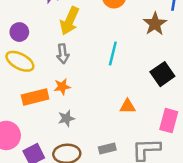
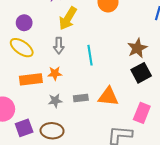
brown star: (155, 24) -> (137, 48), moved
cyan line: (113, 53) -> (90, 55), moved, turned -30
orange triangle: (128, 106) -> (108, 97), size x1.5
gray rectangle: (107, 149) -> (81, 98), moved

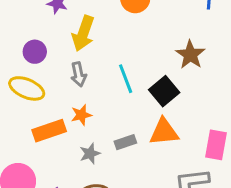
purple circle: (24, 23) -> (35, 52), moved
black square: (141, 73) -> (164, 91), moved

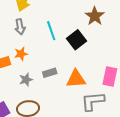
orange triangle: (164, 132) -> (76, 79), moved

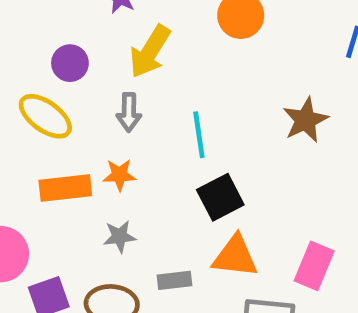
black square: (77, 40) -> (220, 197), moved
gray rectangle: (50, 73) -> (175, 280), moved

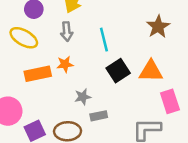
gray star: (120, 237) -> (83, 97), moved
orange triangle: (235, 256) -> (151, 71), moved
pink rectangle: (314, 266) -> (170, 101), turned -35

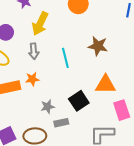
brown star: (158, 27) -> (98, 46), moved, turned -30
black square: (118, 71) -> (79, 101), moved

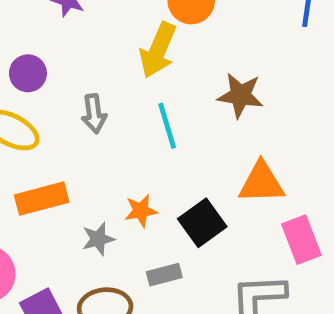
yellow arrow: (40, 24) -> (158, 50), moved
orange star: (32, 79) -> (141, 211), moved
gray star: (48, 107) -> (98, 239), moved

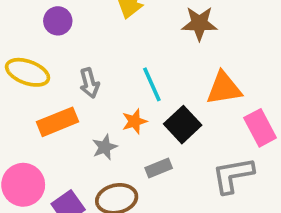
purple circle: (28, 73) -> (58, 21), moved
gray arrow: (94, 114) -> (89, 83), moved
cyan line: (167, 126) -> (152, 84), moved

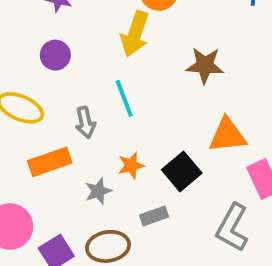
cyan line: (152, 84) -> (124, 98), moved
gray L-shape: (233, 175) -> (232, 228), turned -54

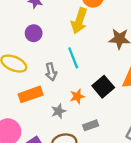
black square: (182, 171) -> (103, 87), moved

